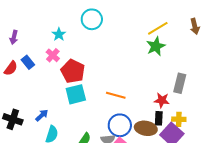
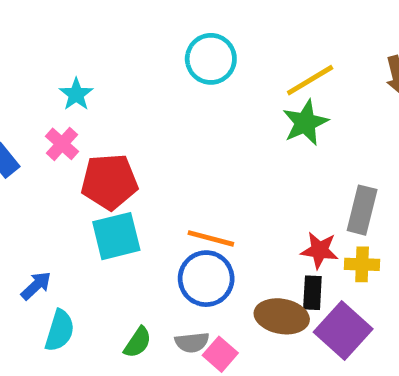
cyan circle: (92, 19) -> (211, 59), moved
red pentagon: (73, 71) -> (109, 182), turned -30
yellow cross: (179, 119) -> (362, 264), moved
blue circle: (120, 125) -> (206, 279), moved

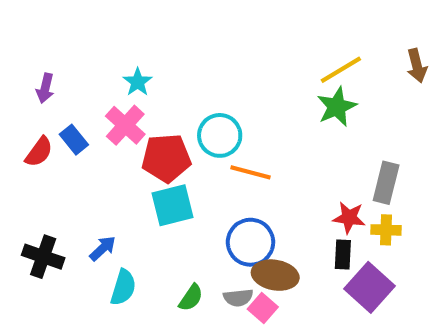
cyan circle: (211, 59) -> (220, 135), moved
pink cross: (62, 144) -> (125, 125), size x1.4
orange line: (211, 238) -> (250, 172), moved
brown ellipse: (282, 316) -> (275, 275), moved

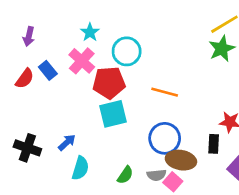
cyan circle: (220, 135) -> (127, 51), moved
black rectangle: (343, 255) -> (214, 144), moved

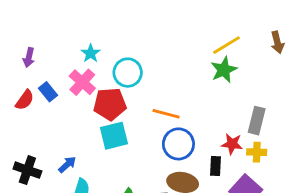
blue circle: (165, 138) -> (178, 144), moved

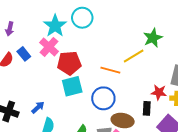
yellow line: (227, 45) -> (134, 56), moved
cyan star: (91, 53) -> (55, 26), size x1.6
cyan circle: (128, 73) -> (82, 18), moved
blue circle: (178, 144) -> (103, 98), moved

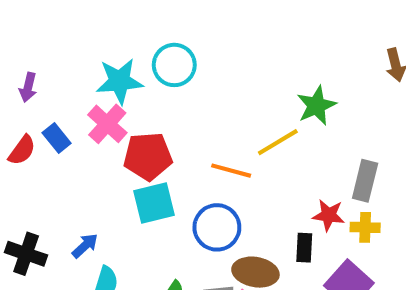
cyan star: (55, 26) -> (119, 81), turned 30

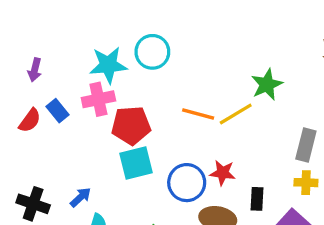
pink cross: (107, 124) -> (98, 99), turned 36
orange line: (231, 171) -> (198, 114), moved
red star: (329, 215) -> (223, 173), moved

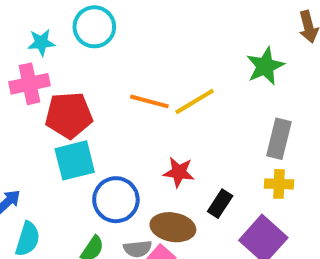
cyan star: (108, 65) -> (41, 43), size x0.6
green star: (267, 85) -> (265, 66), moved
blue circle: (187, 183) -> (116, 200), moved
black rectangle: (257, 199) -> (220, 204), turned 30

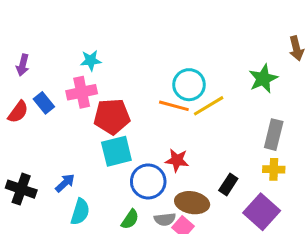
cyan circle: (94, 27) -> (189, 85), moved
red star: (179, 172) -> (177, 160), moved

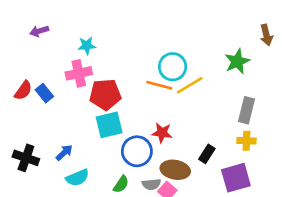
purple arrow: (23, 65) -> (39, 31), moved, turned 60
blue rectangle: (44, 103) -> (44, 93), moved
cyan semicircle: (80, 212) -> (77, 178), turned 50
purple square: (262, 212) -> (236, 178), turned 32

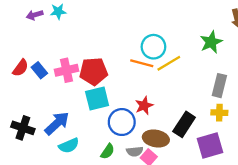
cyan star: (87, 46) -> (58, 11), moved
pink cross: (79, 73) -> (66, 70), moved
red star: (162, 133) -> (144, 106), turned -30
blue arrow: (64, 153) -> (57, 123), size x1.6
black rectangle: (207, 154) -> (184, 124), size x1.5

